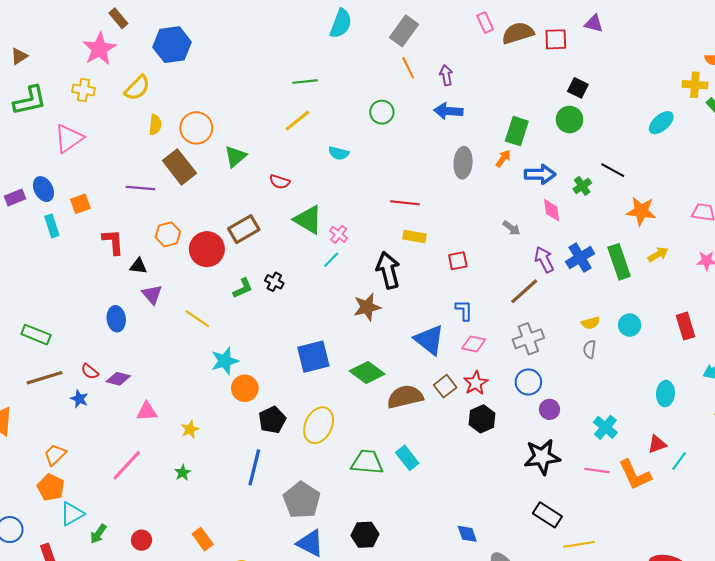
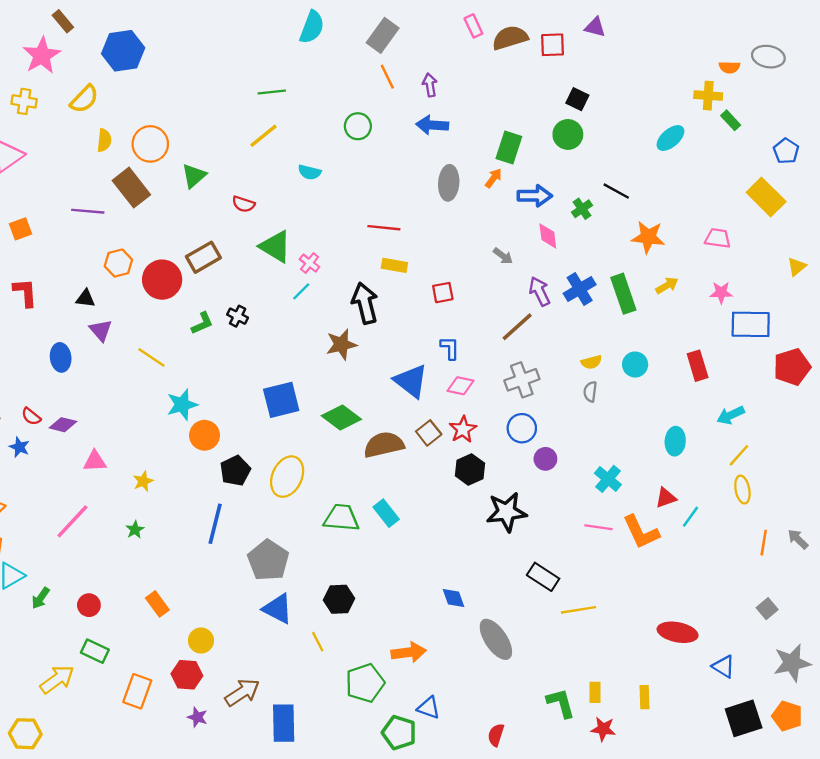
red L-shape: (113, 242) -> (25, 293), moved
black star: (542, 457) -> (507, 512), moved

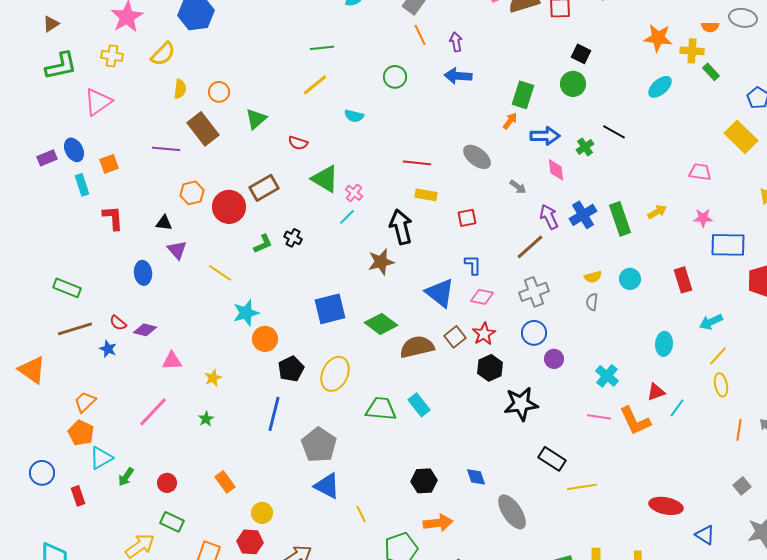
orange circle: (150, 144) -> (219, 92), size x0.7
gray ellipse: (449, 183) -> (477, 157), moved, turned -56
orange star: (648, 237) -> (658, 38), moved
black hexagon: (339, 599) -> (424, 481), moved

